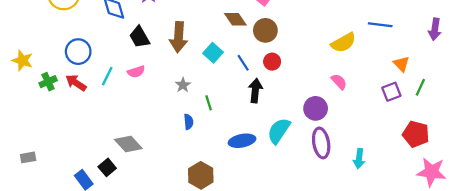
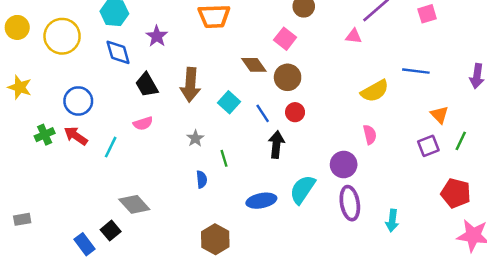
yellow star: (22, 60) -> (20, 87), moved
cyan line: (107, 76) -> (111, 147), moved
pink semicircle: (339, 82) -> (370, 135), turned 30

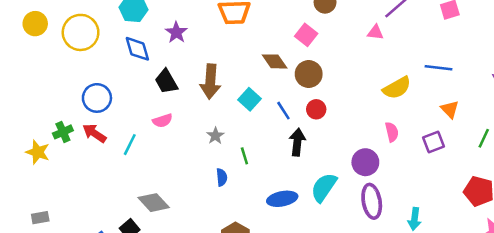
yellow star: (20, 87) -> (38, 152), moved
orange triangle: (440, 115) -> (450, 109), moved
purple square: (428, 146) -> (433, 142), moved

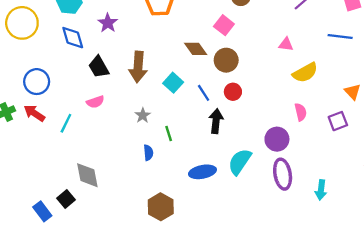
pink triangle: (375, 32) -> (286, 44), moved
blue line: (438, 68) -> (340, 36), moved
gray diamond: (154, 203) -> (87, 175), turned 32

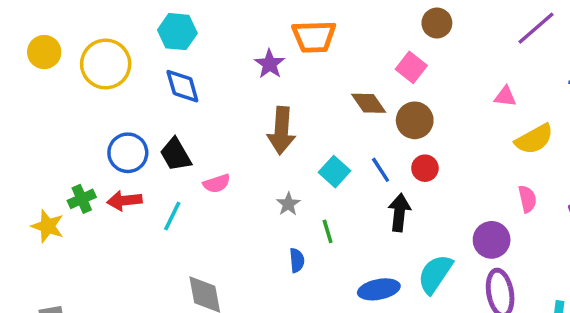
purple star: (108, 23) -> (270, 64), moved
black trapezoid: (99, 67) -> (176, 154), moved
cyan square: (173, 83) -> (334, 172), moved
red arrow: (34, 113) -> (124, 201), turned -40

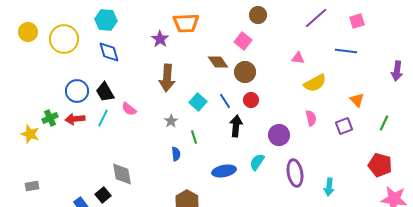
pink semicircle: (217, 184) -> (129, 109), turned 56
cyan line: (172, 216) -> (103, 118), moved
purple circle: (492, 240) -> (279, 135), moved
cyan semicircle: (435, 274) -> (257, 162), size x0.7

